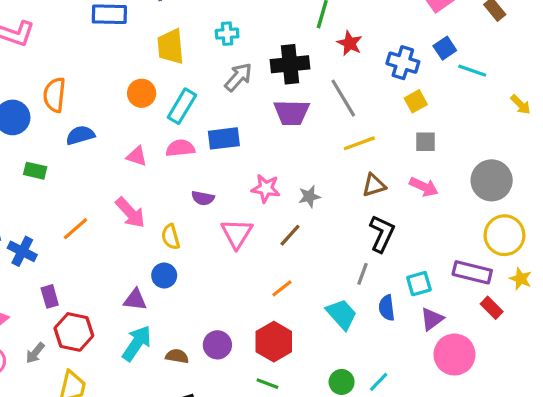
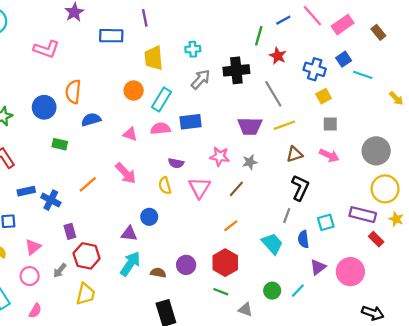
purple trapezoid: (292, 113) -> (250, 126), moved
yellow semicircle: (171, 237) -> (165, 186), moved
purple triangle: (432, 319) -> (318, 267), moved

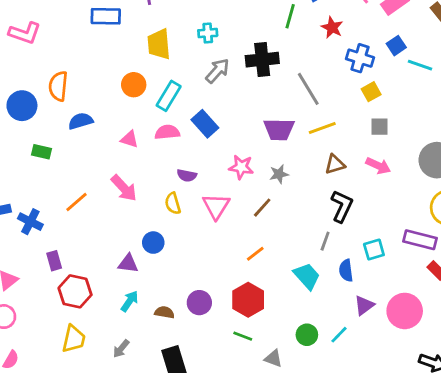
red star: (278, 56) -> (332, 27), moved
blue rectangle: (191, 122) -> (205, 124), turned 55
cyan arrow: (130, 264) -> (130, 301), size x0.7
gray arrow: (60, 270) -> (121, 349), moved

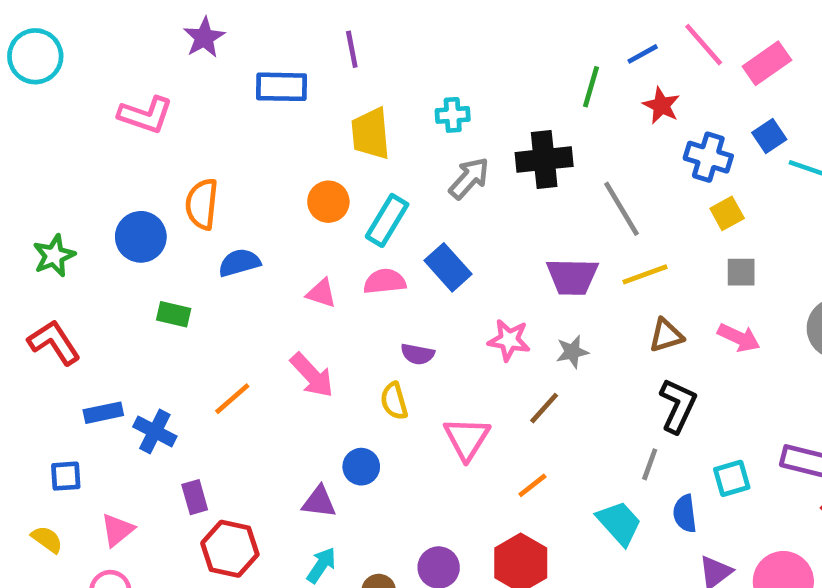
pink triangle: (216, 206) -> (467, 439), moved

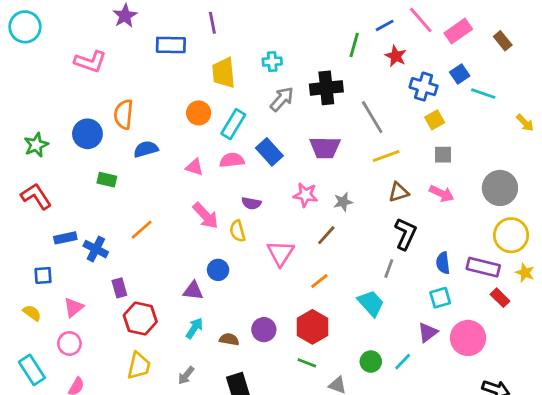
purple trapezoid: (572, 277) -> (325, 148), moved
pink arrow: (312, 375) -> (206, 216), moved
cyan square: (732, 478) -> (440, 298), moved
blue semicircle: (685, 514) -> (443, 263), moved

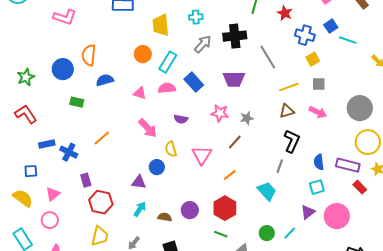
yellow line: (386, 156) -> (289, 87), moved
yellow semicircle: (237, 231) -> (171, 149), moved
yellow semicircle: (32, 313) -> (23, 198), size x1.5

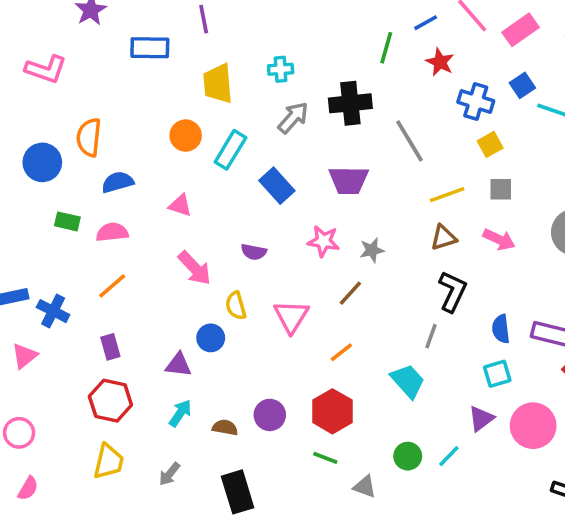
pink semicircle: (167, 88) -> (112, 232), moved
purple rectangle: (86, 180) -> (110, 347), moved
pink triangle: (53, 194) -> (24, 356), moved

